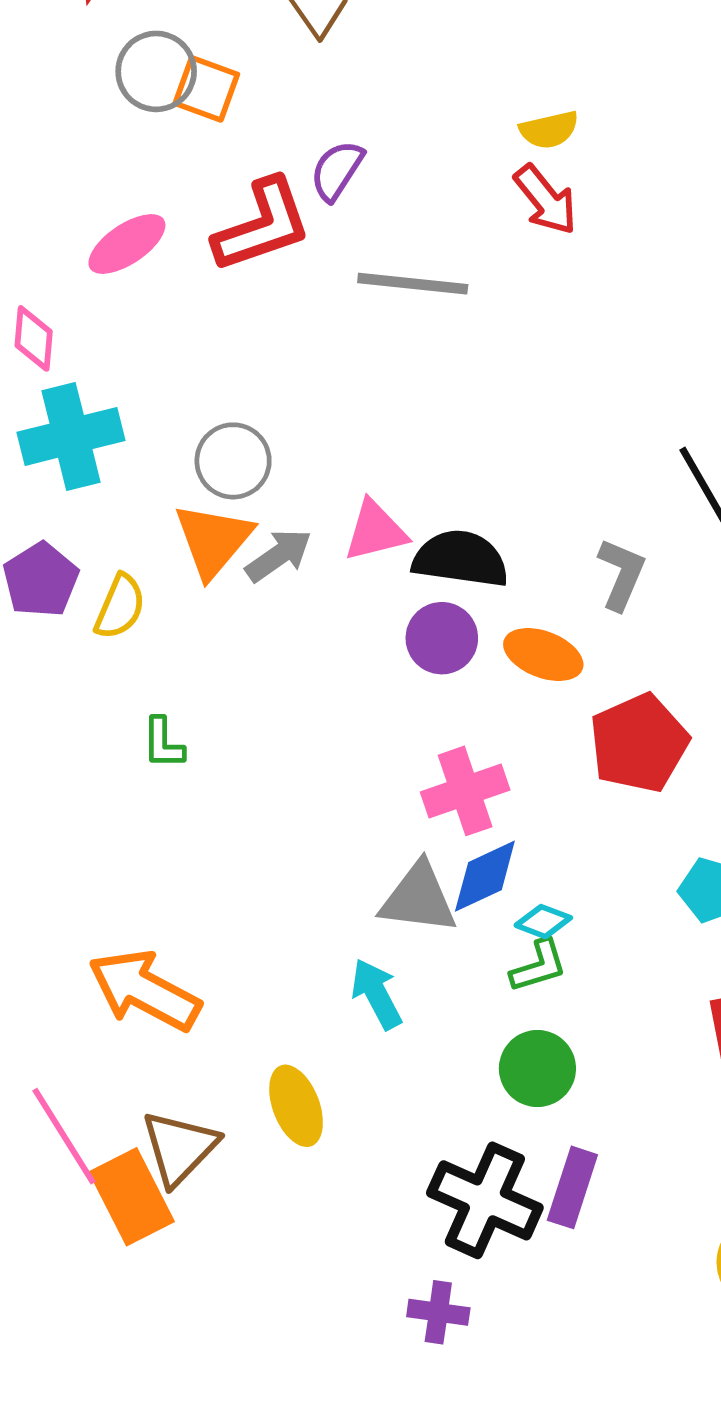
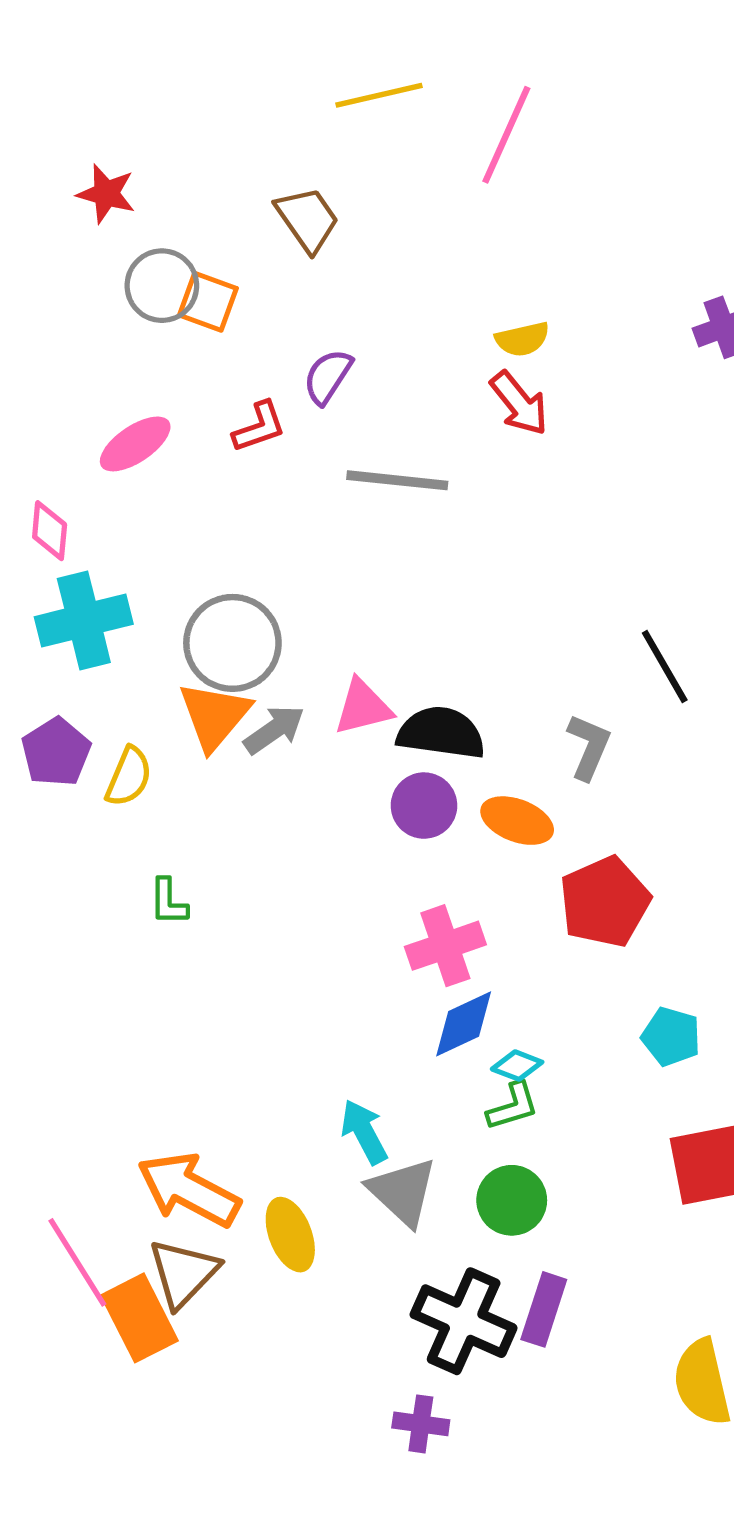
red L-shape: (262, 225) -> (259, 427), size x0.6
gray circle: (233, 461) -> (232, 643), size x1.4
gray triangle: (418, 898) -> (403, 1192), moved, turned 36
orange arrow: (144, 990) -> (189, 1190), moved

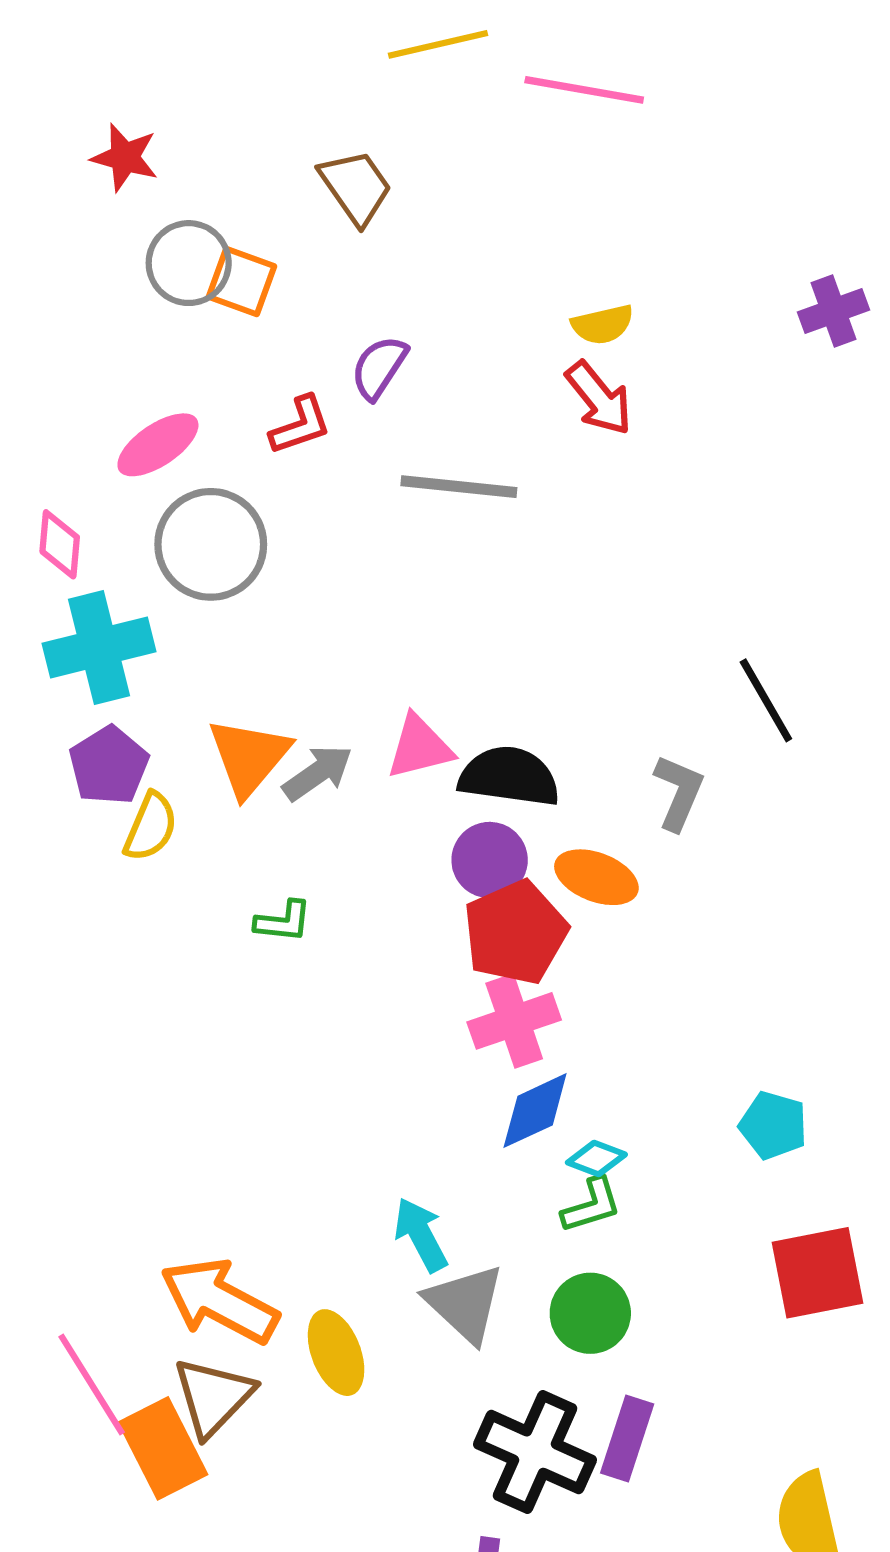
pink line: (506, 135) -> (584, 90), turned 76
gray circle: (232, 643) -> (211, 544), moved
purple pentagon: (56, 752) -> (109, 765), moved
green L-shape: (168, 902) -> (283, 921), moved, turned -84
red pentagon: (605, 902) -> (515, 932), moved

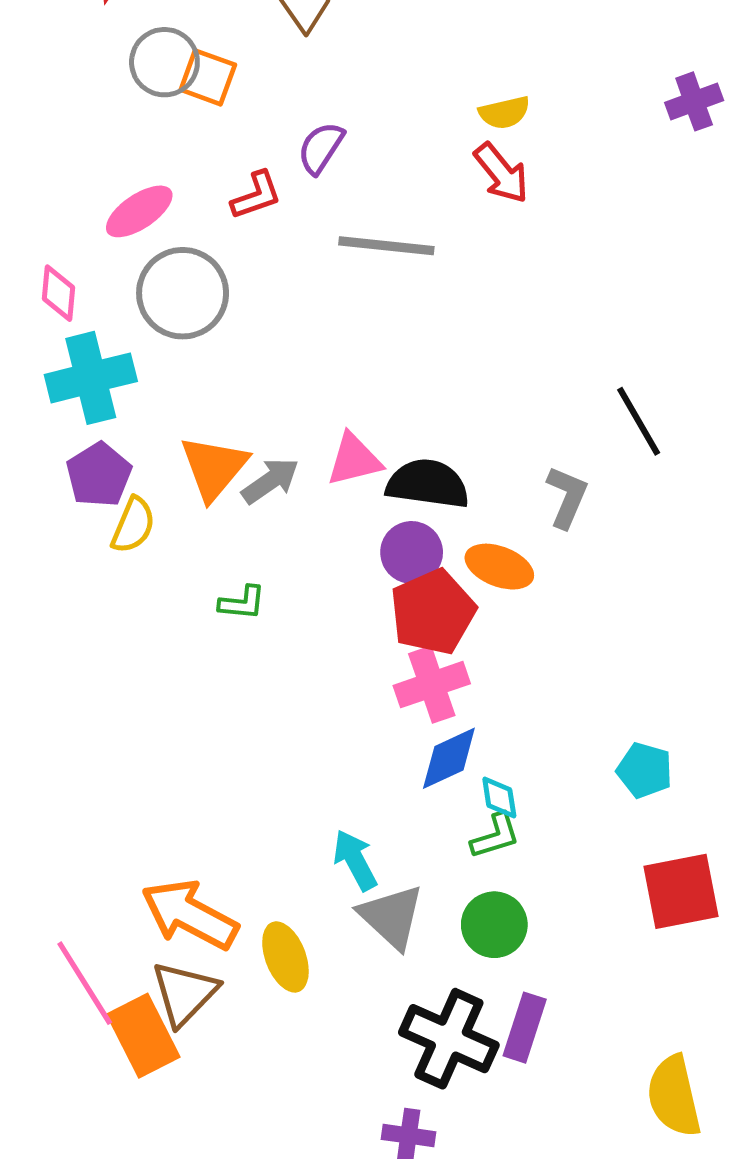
cyan diamond: (596, 1158) -> (499, 798), turned 60

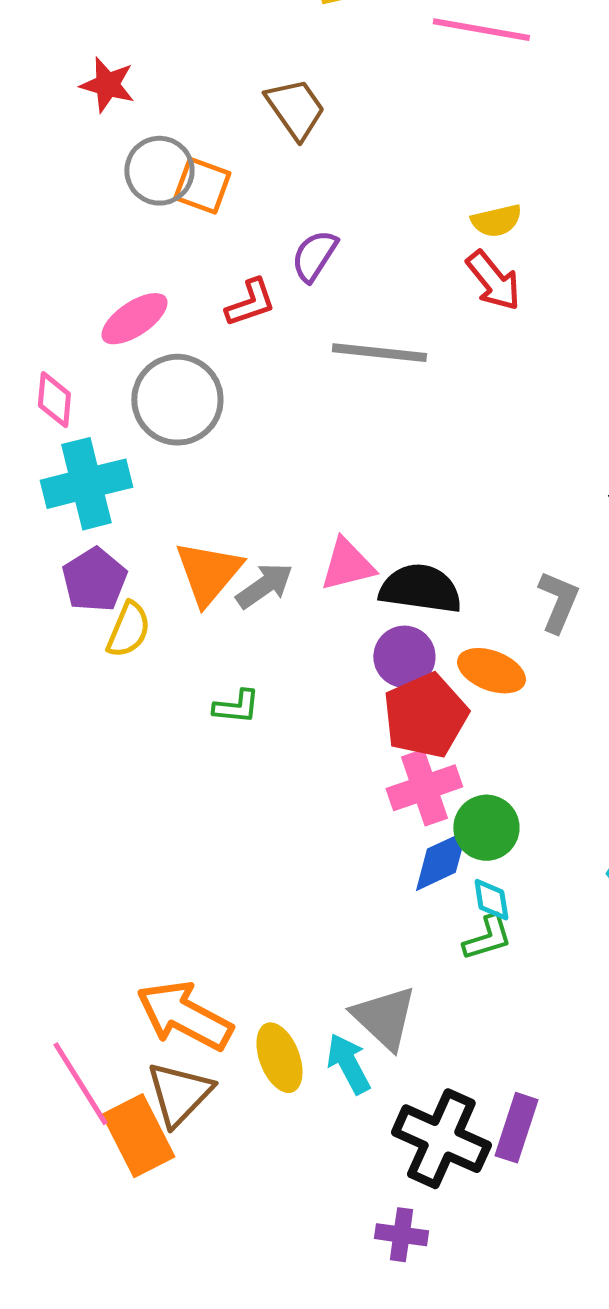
cyan arrow: (355, 860) -> (348, 1064), moved
green circle: (494, 925) -> (486, 828), moved

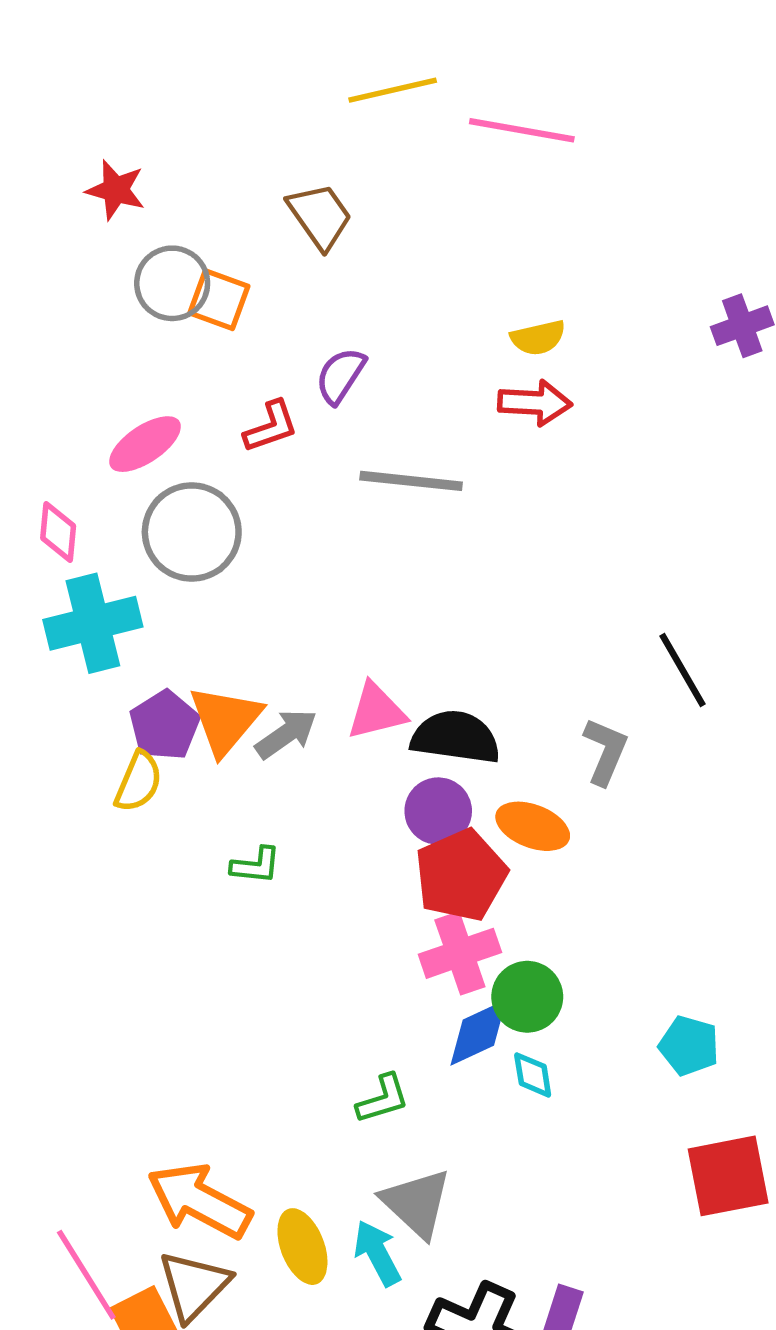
red arrow: (493, 281) -> (535, 403), turned -48
purple pentagon: (94, 580) -> (165, 725), moved
green L-shape: (487, 938) -> (383, 1099), moved

